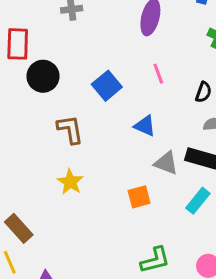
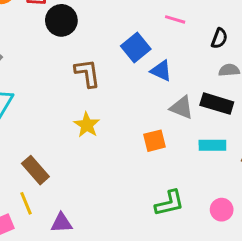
pink line: (158, 74) -> (175, 19), turned -54
blue square: (107, 86) -> (136, 47), moved
cyan rectangle: (198, 201) -> (212, 145), turned 50

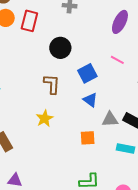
black circle: (61, 20) -> (60, 48), moved
blue triangle: (161, 71) -> (90, 100), moved
gray triangle: (182, 108) -> (110, 119), turned -36

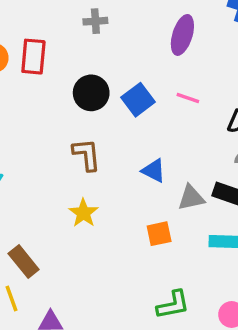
blue square: (87, 73) -> (138, 100), moved

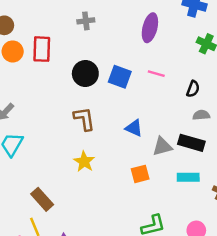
blue square: (138, 100) -> (120, 77), turned -30

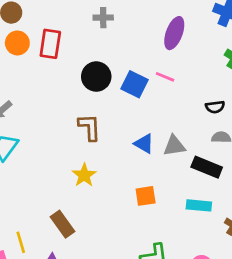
pink line: (156, 74) -> (165, 77), moved
black semicircle: (193, 89) -> (215, 107), turned 56
gray triangle: (162, 146) -> (174, 146), moved
brown rectangle: (42, 199) -> (62, 224), moved

